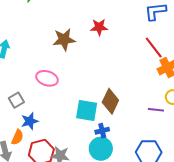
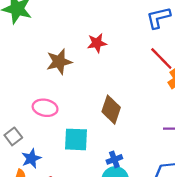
brown diamond: (110, 101) -> (111, 110), moved
cyan square: (87, 110) -> (76, 139), moved

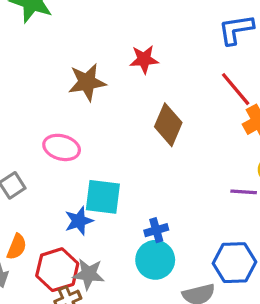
brown diamond: (111, 110) -> (168, 125), moved
blue star: (31, 158) -> (79, 221), moved

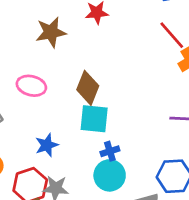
brown diamond: (168, 125) -> (88, 88), moved
cyan square: (103, 197) -> (94, 119), moved

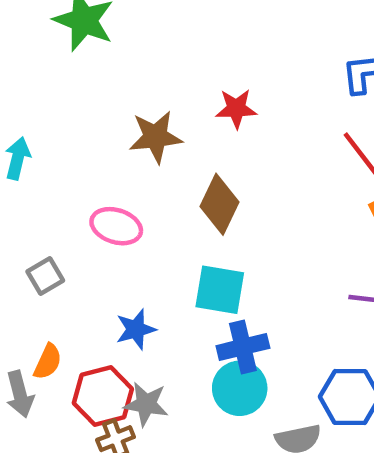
brown diamond: (88, 88) -> (220, 204), moved
blue cross: (110, 151) -> (243, 347), size x1.5

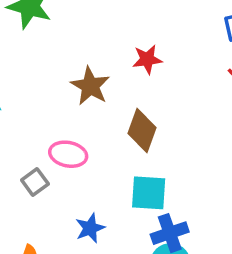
brown star: (156, 137) -> (90, 86), turned -30
gray square: (45, 276) -> (35, 182), moved

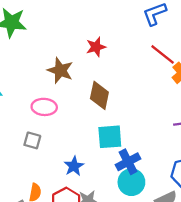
pink ellipse: (68, 154) -> (44, 107), moved
gray square: (35, 182) -> (32, 140), turned -30

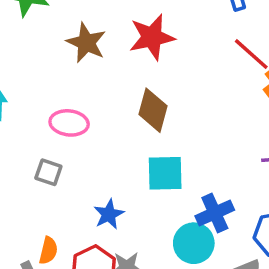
red star: (96, 47) -> (152, 37), size x1.5
brown star: (60, 70) -> (86, 43), moved
blue cross: (128, 162) -> (215, 213), moved

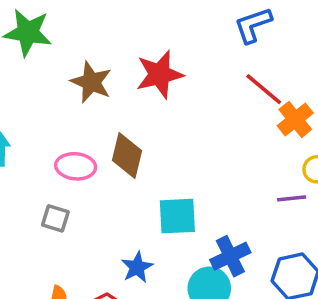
brown diamond: (153, 110) -> (127, 156), moved
blue star: (109, 214) -> (137, 267), moved

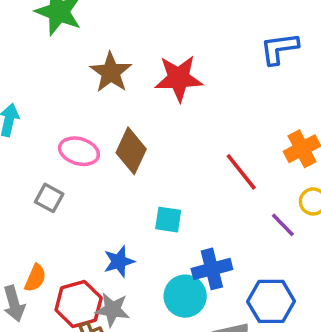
red line: (264, 89) -> (241, 172), moved
purple line: (292, 198) -> (283, 225), turned 40
cyan square: (177, 216) -> (168, 220), size x0.7

